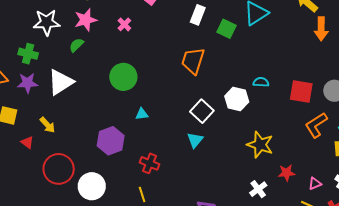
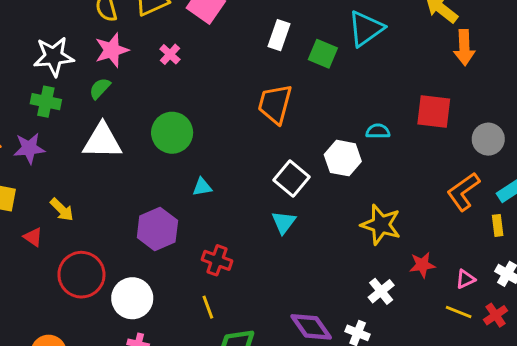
green cross: (28, 54) -> (46, 102), moved
white triangle: (61, 82) -> (102, 141), moved, turned 36
red square: (301, 92) -> (434, 112), moved

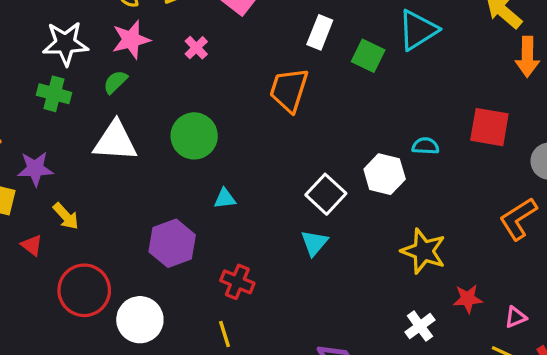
orange trapezoid: (275, 104) -> (289, 90), moved
purple star: (29, 148) -> (35, 169), moved

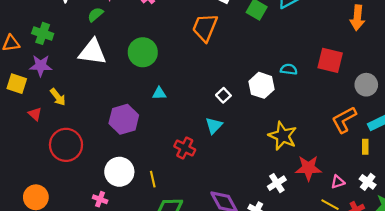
green cross: (54, 94) -> (43, 33), moved
white square: (326, 194) -> (223, 95), size x0.6
red cross: (237, 282) -> (185, 148), moved
red star: (468, 299) -> (308, 168), size x1.4
white circle: (140, 320) -> (119, 172), moved

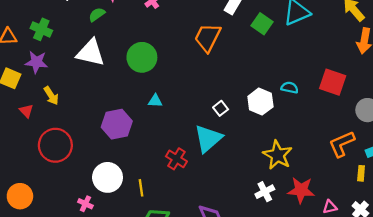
cyan triangle: (214, 126) -> (208, 138), size x1.6
white cross: (277, 183) -> (265, 192), moved

